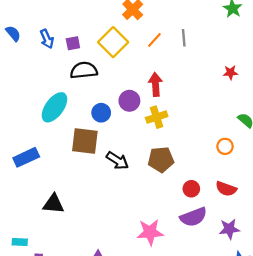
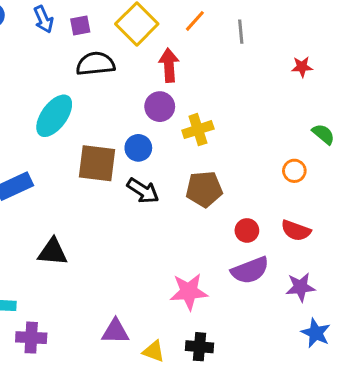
gray line: (184, 38) -> (241, 32), moved
red arrow: (155, 84) -> (169, 65), moved
blue circle: (101, 113) -> (138, 148), moved

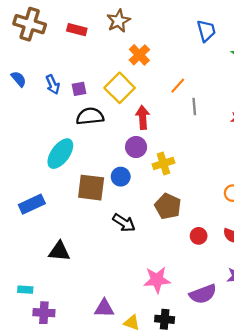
orange line: (195, 21) -> (178, 86), moved
gray line: (241, 32) -> (194, 106), moved
brown pentagon: (204, 189) -> (168, 206), turned 30
black arrow: (143, 191) -> (124, 223), moved
purple semicircle: (250, 270) -> (203, 294), moved

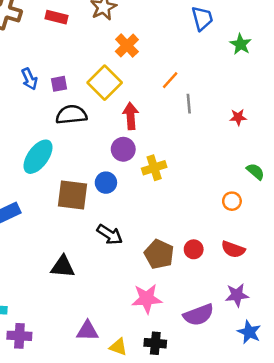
brown pentagon: (168, 206) -> (159, 254), moved
black triangle: (59, 251) -> (63, 267), moved

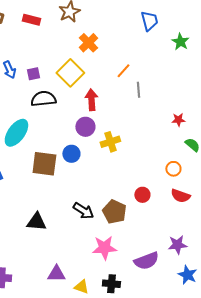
red star: (238, 117) -> (178, 120), moved
black arrow: (110, 234) -> (83, 211), moved
red circle: (194, 249) -> (142, 195), moved
red semicircle: (233, 249) -> (180, 196), moved

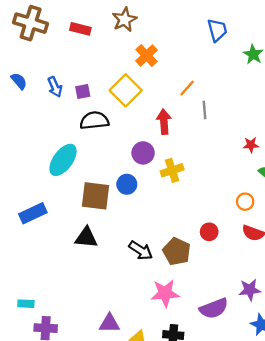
red arrow: (91, 100) -> (164, 122), moved
black triangle: (36, 222) -> (86, 238), moved

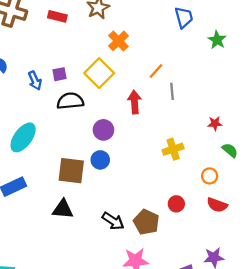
blue arrow: (55, 87) -> (35, 81), moved
purple circle: (143, 153) -> (103, 130), moved
cyan ellipse: (63, 160) -> (23, 137), moved
yellow cross: (172, 170) -> (173, 149), moved

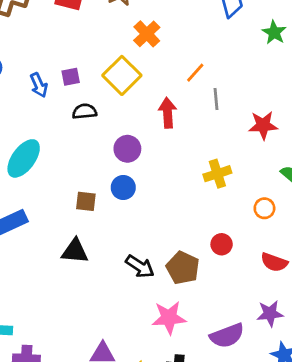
black semicircle: (70, 101) -> (84, 111), size x0.7
red star: (215, 123) -> (263, 125), moved, size x1.5
brown square: (71, 171) -> (86, 201), size x0.6
red semicircle: (217, 205) -> (274, 262), moved

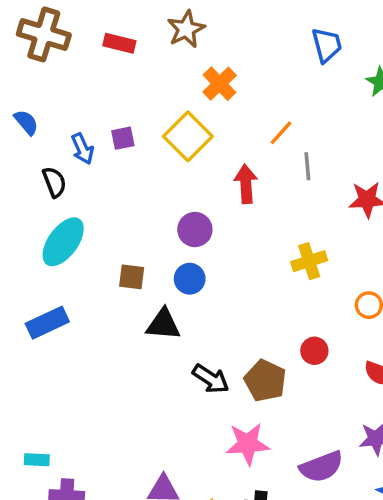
black semicircle: (84, 111) -> (54, 182), moved, turned 75
brown square: (86, 201) -> (132, 277), moved
black triangle: (75, 251) -> (163, 324), moved

